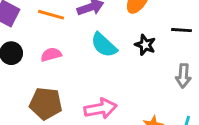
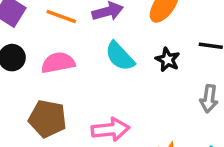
pink semicircle: (51, 55) -> (58, 63), size x1.4

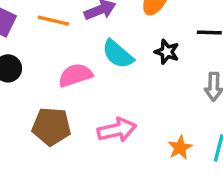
pink semicircle: (58, 63) -> (75, 75), moved

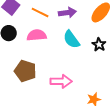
pink semicircle: (75, 75) -> (37, 35), moved

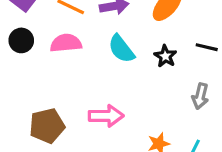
brown pentagon: (25, 71) -> (47, 126), moved, turned -30

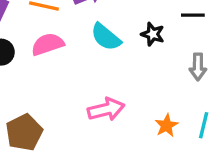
brown pentagon: (47, 126) -> (24, 132), moved

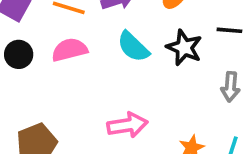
black star: (153, 34) -> (184, 48), size x1.4

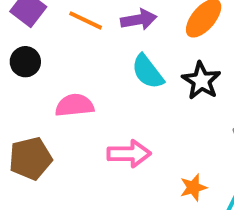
pink semicircle: (70, 50) -> (75, 105), moved

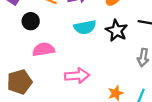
black circle: (25, 62) -> (31, 21), moved
cyan semicircle: (148, 72) -> (85, 27), turned -60

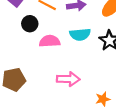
pink semicircle: (43, 49) -> (50, 41), moved

